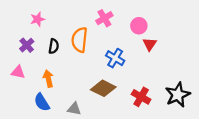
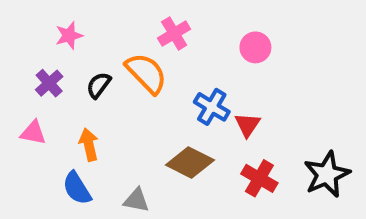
pink cross: (104, 18) -> (174, 34), moved
orange semicircle: (80, 40) -> (146, 73), turned 130
red triangle: (150, 44) -> (247, 125), moved
black semicircle: (54, 46) -> (99, 85), turned -152

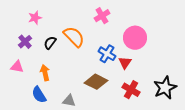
pink cross: (174, 34) -> (102, 16), moved
pink circle: (255, 47) -> (135, 38), moved, size x1.5

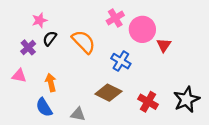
pink circle: (135, 38) -> (142, 29), moved
black semicircle: (50, 43) -> (50, 38), moved
red triangle: (125, 63) -> (164, 45), moved

